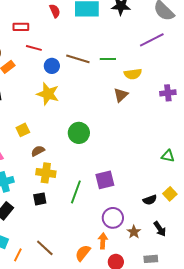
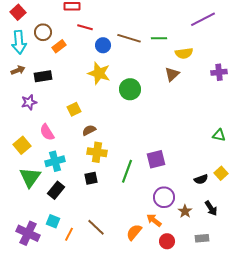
green circle: (79, 133) -> (130, 89), moved
orange arrow: (103, 241) -> (154, 220), turned -56

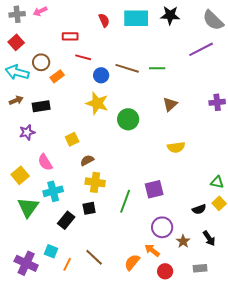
cyan arrow: (19, 42) -> (17, 72), turned 110
yellow semicircle: (184, 53) -> (176, 147), moved
green triangle: (219, 135) -> (217, 182), moved
black rectangle: (56, 190) -> (66, 220), moved

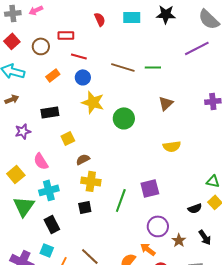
cyan rectangle: (136, 18) -> (132, 17), size x0.7
brown circle: (41, 62) -> (41, 46), moved
blue circle: (101, 75) -> (83, 77), moved
black rectangle: (41, 106) -> (50, 112), moved
black rectangle: (66, 220) -> (52, 224), moved, turned -66

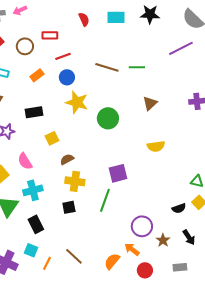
red line: (79, 56) -> (63, 56), turned -35
purple square: (150, 188) -> (118, 173), moved

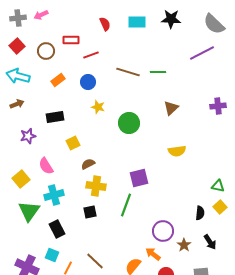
red line: (63, 56) -> (91, 55), moved
yellow star: (77, 102) -> (98, 107), size x0.6
black semicircle: (179, 208) -> (200, 213), turned -64

